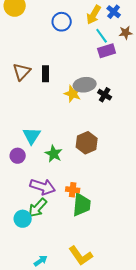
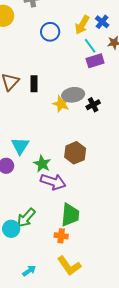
black cross: (105, 95) -> (93, 105), turned 32
purple arrow: (43, 187) -> (53, 182), moved
orange cross: (73, 190) -> (61, 236), moved

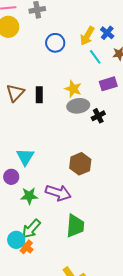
purple rectangle: (95, 61) -> (108, 84), moved
yellow star: (61, 104) -> (73, 89), moved
green star: (42, 164) -> (29, 196), moved, turned -30
orange cross: (61, 236) -> (26, 247), moved, turned 32

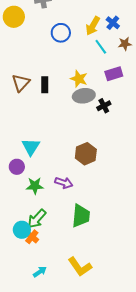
purple arrow: (58, 193) -> (64, 183), size x0.7

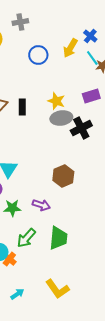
blue cross: (113, 23) -> (90, 36), moved
cyan line: (101, 47) -> (92, 58), moved
black cross: (104, 106) -> (81, 128), size x1.5
green arrow: (37, 219) -> (26, 238), moved

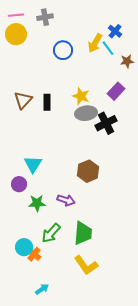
cyan line: (92, 58) -> (108, 48), moved
purple rectangle: (91, 96) -> (116, 91), turned -30
yellow L-shape: (57, 289) -> (86, 265), moved

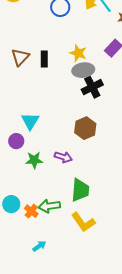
black cross: (106, 123) -> (92, 87), moved
green arrow: (51, 233) -> (49, 206), moved, turned 40
cyan circle: (24, 247) -> (11, 204), moved

